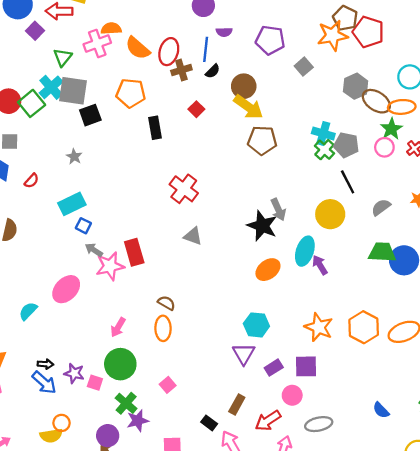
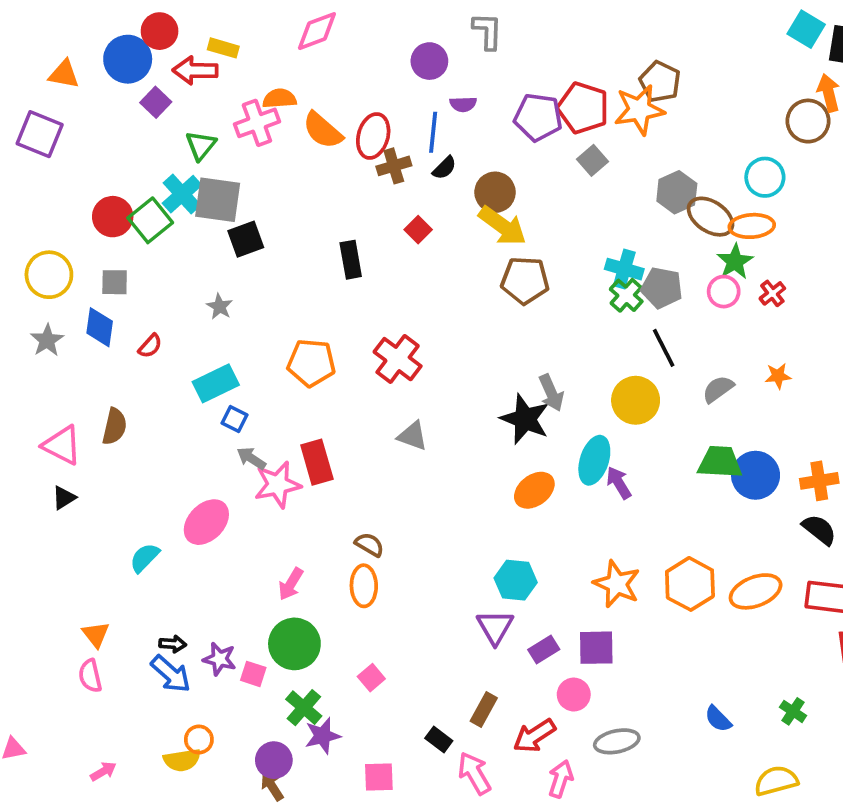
red pentagon: (368, 32) -> (583, 108), moved
orange pentagon: (131, 93) -> (311, 363), moved

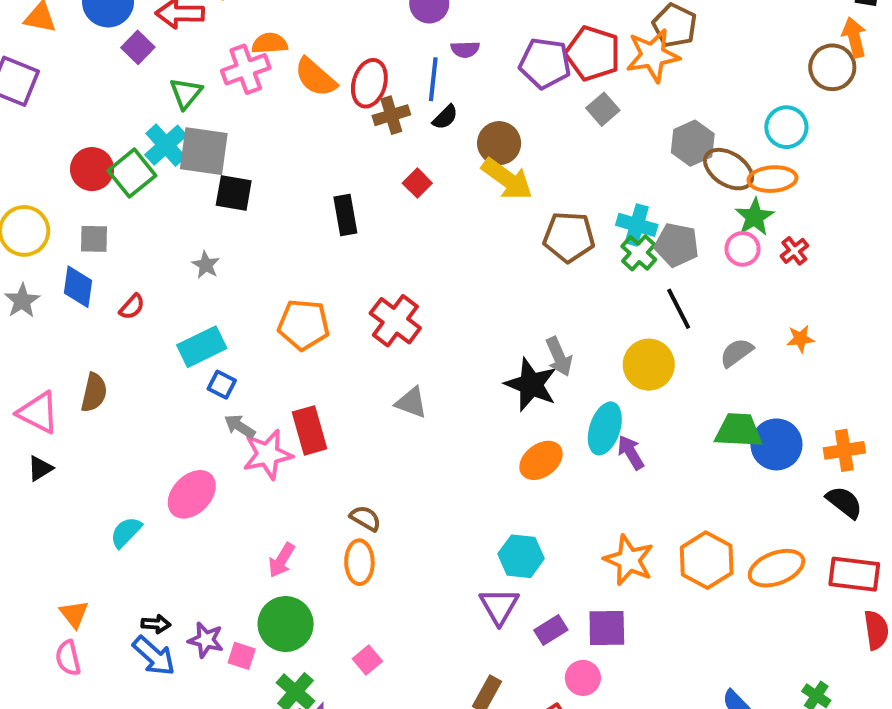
black square: (246, 239) -> (234, 193), turned 30
brown pentagon: (525, 280) -> (569, 237), moved

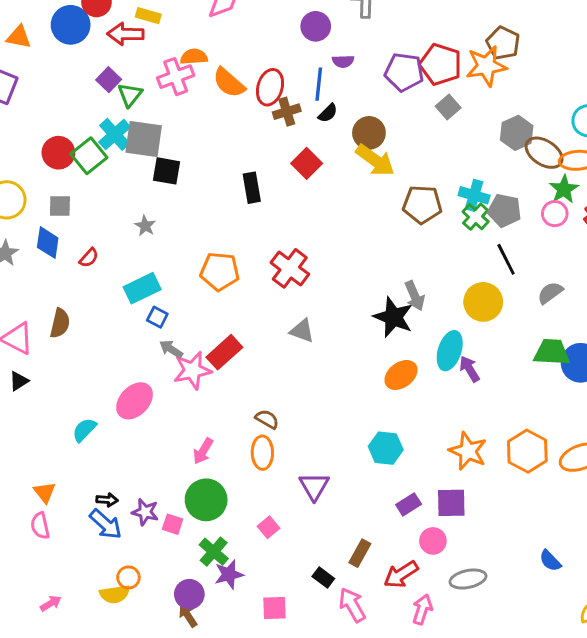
purple square: (138, 47) -> (109, 80), moved
red square: (417, 183) -> (307, 163), size x1.4
red rectangle: (310, 430) -> (224, 352), turned 64
purple triangle: (499, 606) -> (314, 486), moved

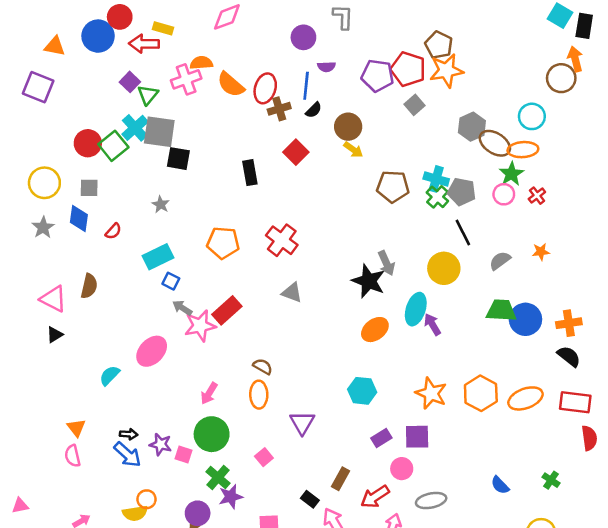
brown pentagon: (503, 43) -> (439, 45), moved
yellow arrow: (375, 160) -> (353, 150), size x0.6

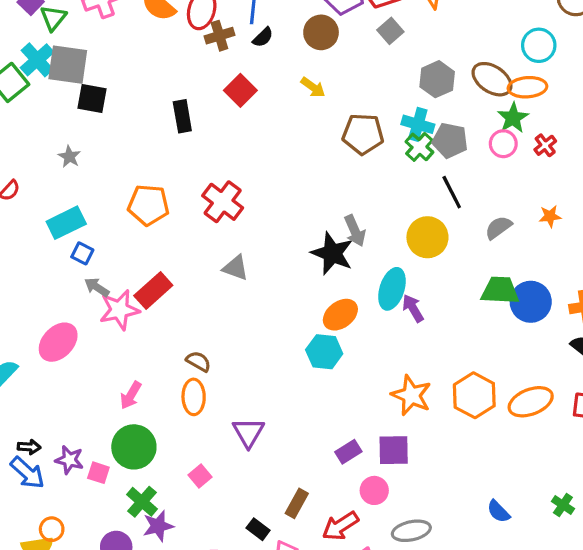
brown circle: (348, 127) -> (321, 32), moved
gray hexagon: (472, 127) -> (437, 79), moved
cyan hexagon: (362, 391) -> (324, 352), moved

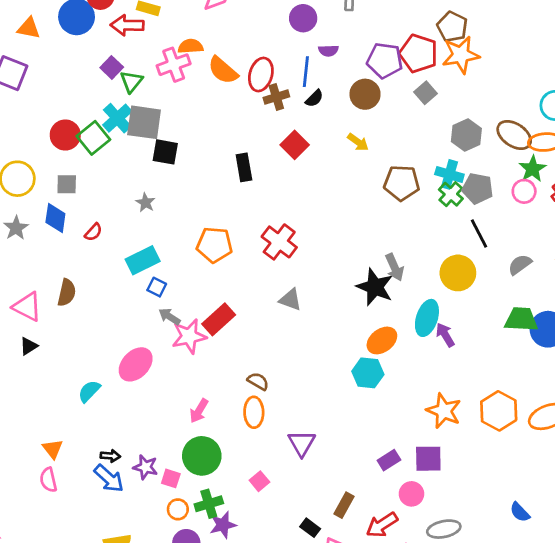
green cross: (142, 502) -> (209, 504), turned 32
orange circle: (52, 529) -> (178, 509), moved

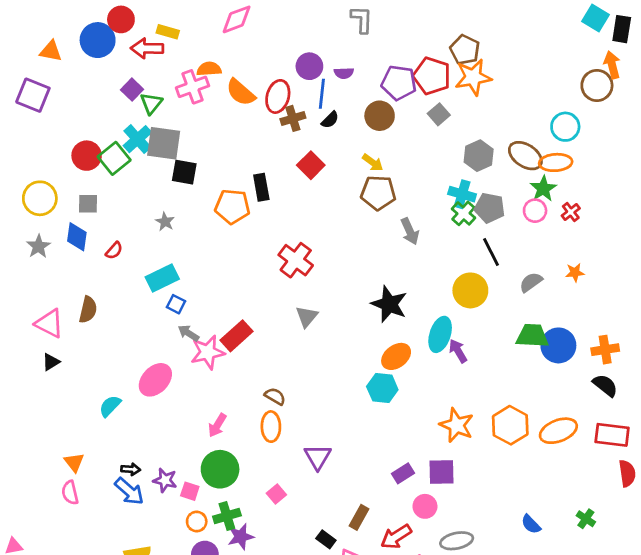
purple circle: (303, 18) -> (309, 66), moved
brown pentagon: (402, 183) -> (378, 193), moved
orange pentagon: (214, 245) -> (232, 207), moved
gray arrow: (395, 267) -> (410, 231), moved
gray triangle: (290, 300) -> (307, 317), turned 50

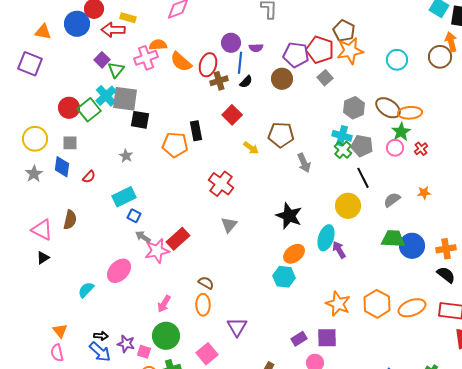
cyan circle: (565, 127) -> (397, 60), moved
yellow arrow: (373, 162) -> (251, 148), moved
pink square: (276, 494) -> (207, 354), size x1.5

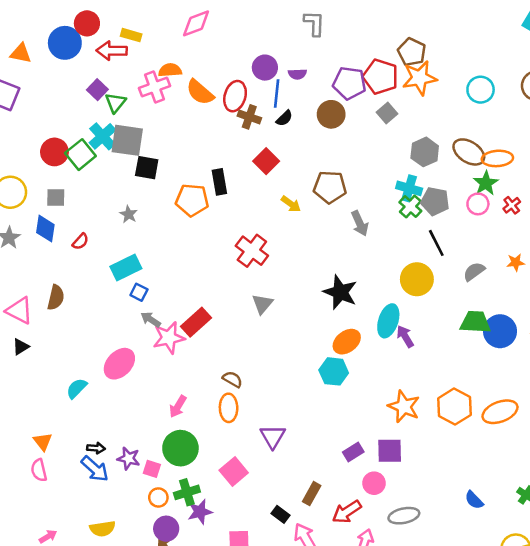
brown cross: (219, 81) -> (249, 117), turned 36

